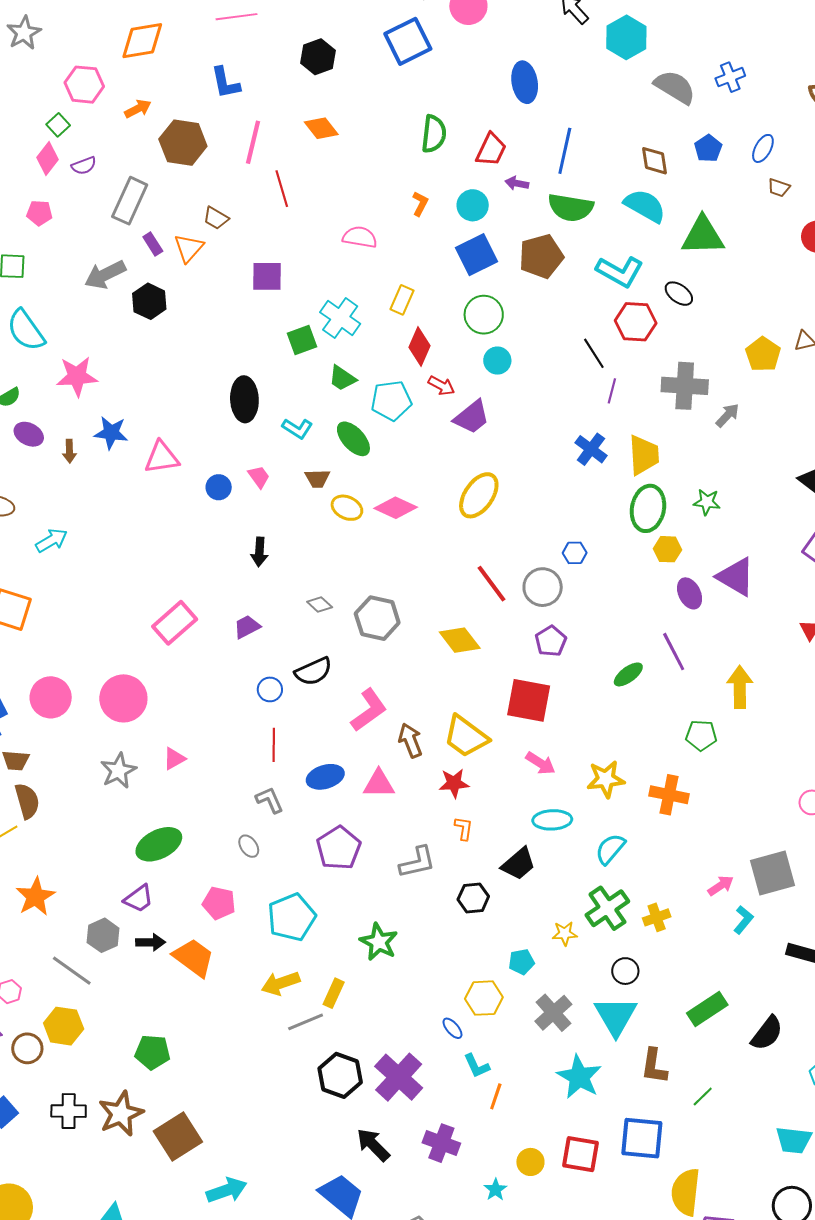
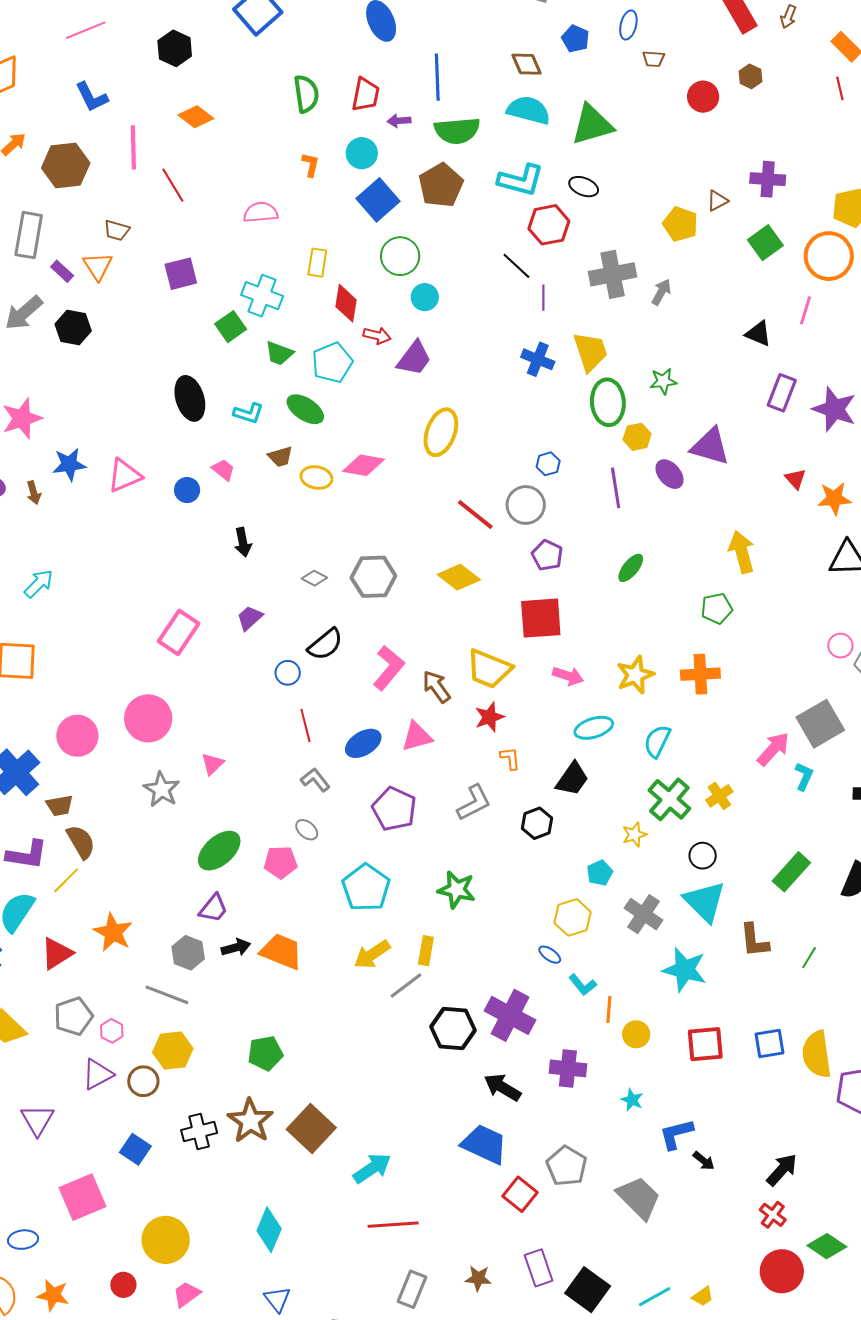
purple line: (674, 652) -> (616, 488), moved, turned 33
pink arrow: (721, 886) -> (773, 749), size x1.4
pink pentagon: (219, 903) -> (280, 862), moved
blue square: (642, 1138) -> (770, 1043), moved, size x0.7
yellow circle: (530, 1162) -> (636, 1034), moved

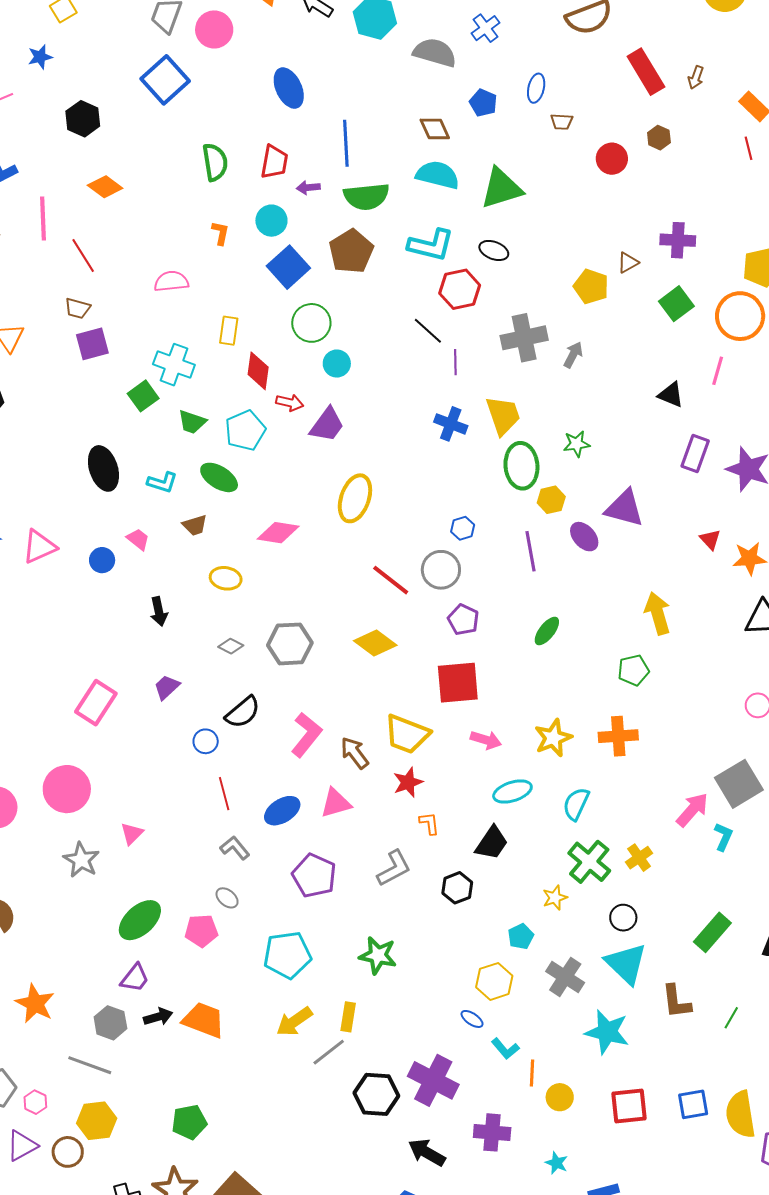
brown trapezoid: (117, 230) -> (78, 308), moved
yellow ellipse: (316, 477) -> (226, 578), moved
cyan pentagon: (366, 888) -> (287, 955), turned 30

